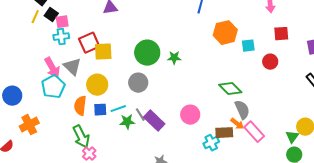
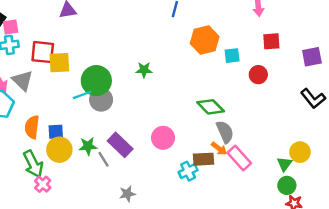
red square: (89, 43) -> (43, 52), turned 30
green circle: (147, 53) -> (96, 81), moved
yellow circle: (97, 85) -> (59, 150), moved
cyan line: (118, 109) -> (82, 95), moved
gray line: (140, 115) -> (103, 159), moved

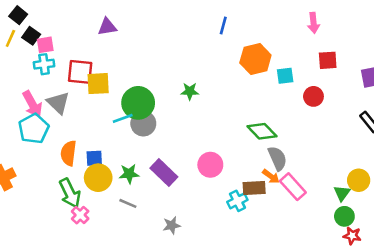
gray line: (103, 159) -> (128, 203), moved, turned -35

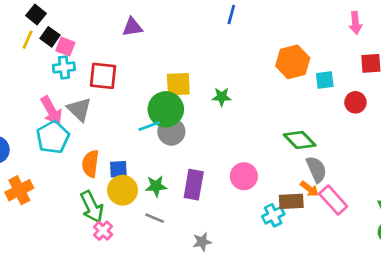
blue line: (223, 25) -> (231, 14), moved
pink square: (45, 45) -> (65, 47), turned 30
yellow square: (98, 84) -> (178, 84), moved
purple rectangle: (164, 172) -> (194, 185), turned 56

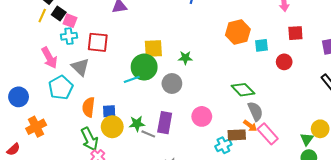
pink arrow: (51, 111) -> (49, 58), moved
gray circle: (171, 132) -> (172, 84), moved
gray line: (155, 218) -> (148, 134), moved

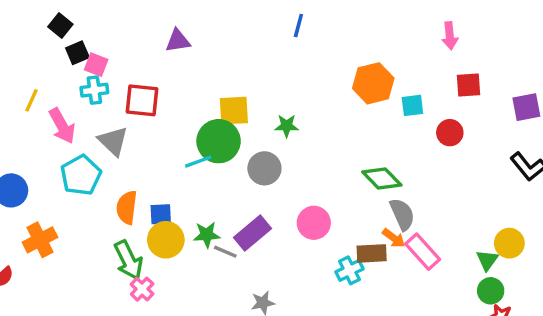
black square: (59, 13) -> (77, 53), turned 32
yellow line: (42, 16) -> (31, 100), moved
purple rectangle: (165, 123) -> (253, 233), turned 40

